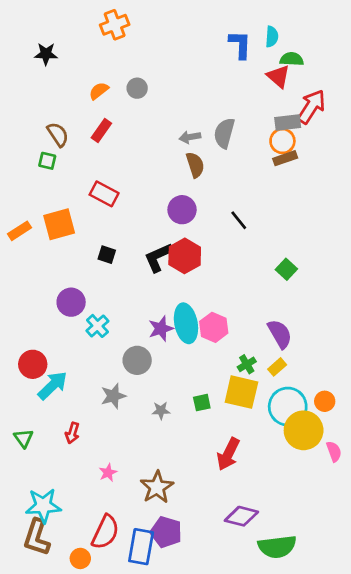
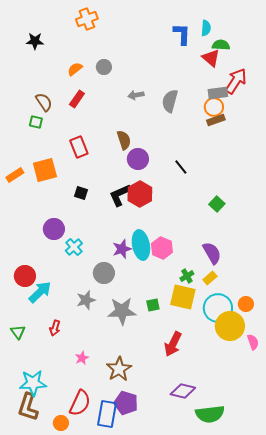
gray arrow: (190, 137) -> (136, 95), moved
brown semicircle: (195, 165) -> (124, 140), moved
red rectangle: (104, 194) -> (79, 147), turned 40
gray star: (161, 411) -> (122, 311), size x2.0

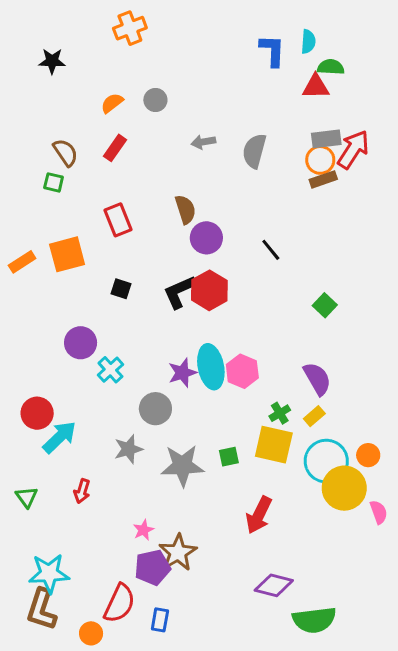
red triangle: (211, 58) -> (316, 87), turned -42
red arrow: (236, 81) -> (353, 149), moved
pink star: (82, 358) -> (143, 530), moved
purple pentagon: (126, 403) -> (152, 567), moved, turned -30
blue rectangle: (107, 414) -> (160, 620), size x0.6

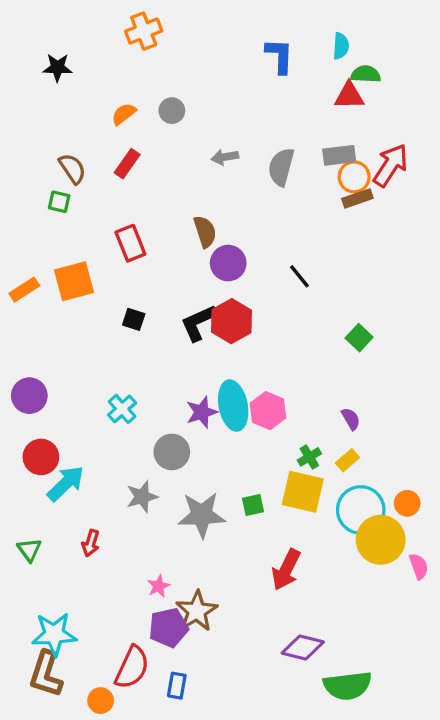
blue L-shape: (272, 51) -> (280, 56), moved
gray rectangle: (326, 139) -> (339, 155), moved
purple circle: (81, 343) -> (29, 396), moved
purple semicircle: (317, 379) -> (351, 419), size x0.6

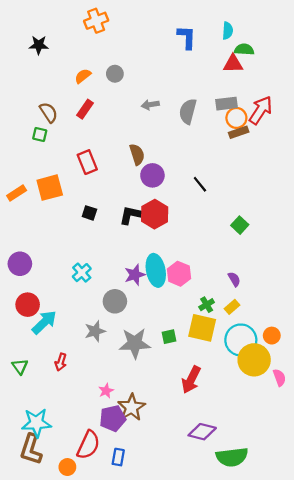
black L-shape: (198, 323) -> (133, 215), turned 36

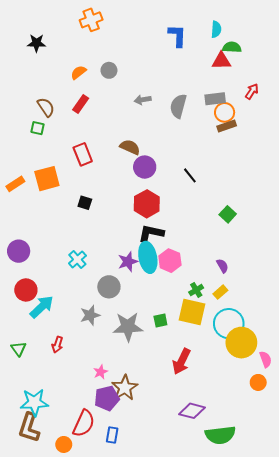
red arrow: (261, 110) -> (252, 91), moved, size x0.6
brown semicircle: (137, 154) -> (130, 147), turned -48
black L-shape: (133, 215) -> (151, 233), moved
orange circle: (272, 336) -> (258, 382), moved

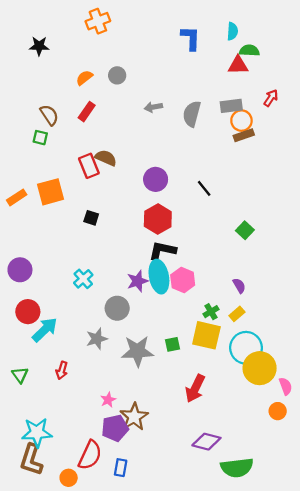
brown semicircle: (130, 147) -> (106, 158), moved

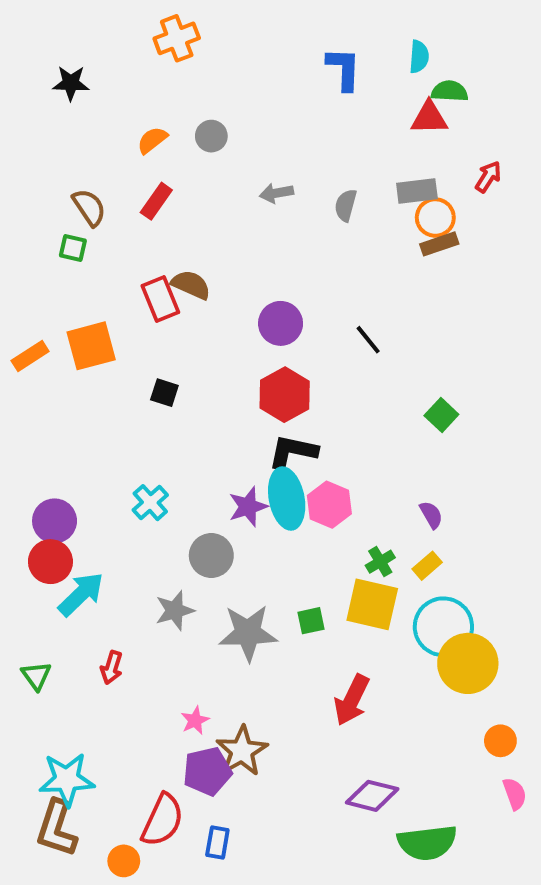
gray semicircle: (192, 114) -> (346, 205), size x0.7
purple circle: (20, 270) -> (55, 521), moved
pink semicircle: (286, 386) -> (515, 794), moved

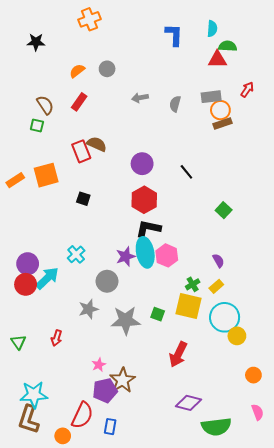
cyan arrow: (81, 594) -> (47, 278), moved
green square: (311, 621) -> (158, 314), turned 32
yellow circle: (468, 663) -> (237, 336), size x0.6
pink semicircle: (515, 794) -> (258, 412), moved

